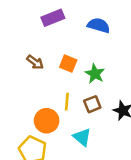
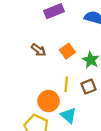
orange square: (68, 64) -> (67, 51), turned 32
cyan triangle: (82, 137) -> (68, 115), moved

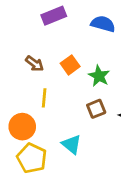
yellow line: (66, 84) -> (44, 98), moved
orange circle: (49, 101) -> (22, 127), moved

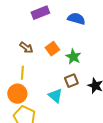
yellow line: (44, 98) -> (22, 73), moved
cyan triangle: (72, 144) -> (55, 96), moved

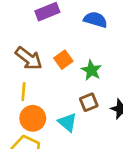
brown arrow: (26, 48) -> (29, 58), size x1.5
orange circle: (17, 94) -> (33, 118), moved

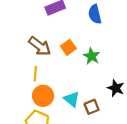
blue semicircle: (95, 20) -> (95, 14), turned -120
brown square: (89, 102) -> (92, 107), moved

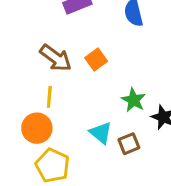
green star: (92, 56) -> (134, 100), moved
orange circle: (43, 96) -> (37, 128), moved

